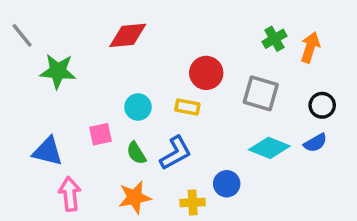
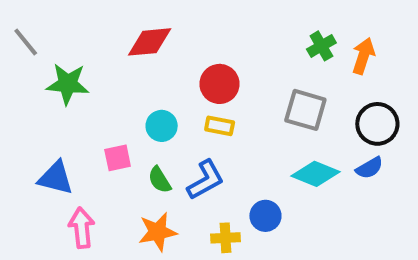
red circle: (206, 73) -> (220, 84), moved
black circle: (322, 105) -> (377, 124), size x1.4

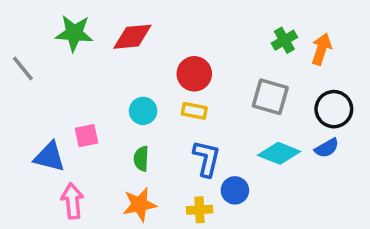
gray line: (26, 42) -> (23, 68), moved
green star: (68, 84) -> (74, 33), moved
pink square: (118, 158) -> (87, 136), moved
green semicircle: (160, 180) -> (141, 159), turned 35
blue L-shape: (206, 180) -> (207, 159), moved, turned -48

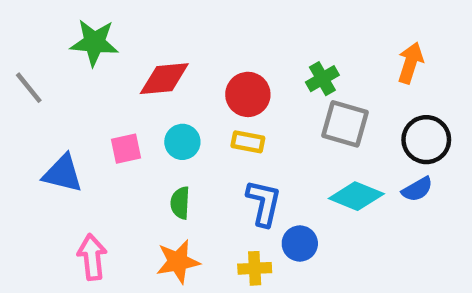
red diamond: (132, 37) -> (164, 79), moved
green cross: (284, 40) -> (322, 79), moved
pink square: (87, 136) -> (126, 149), moved
blue triangle: (49, 157) -> (63, 173), moved

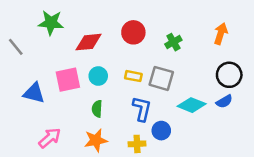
red circle: (248, 94) -> (133, 32), moved
gray square: (345, 124) -> (161, 78), moved
pink square: (126, 149) -> (68, 80), size x1.5
pink arrow: (92, 257) -> (50, 138), turned 55

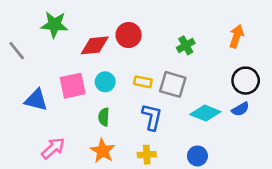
red circle: (133, 32) -> (129, 35), moved
blue circle: (161, 131) -> (197, 156), moved
orange star: (96, 140) -> (103, 151), turned -30

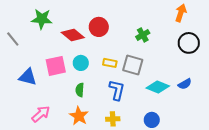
orange arrow: (236, 36) -> (181, 13), moved
red diamond: (95, 45) -> (73, 35), turned 45
black circle: (246, 81) -> (189, 43), moved

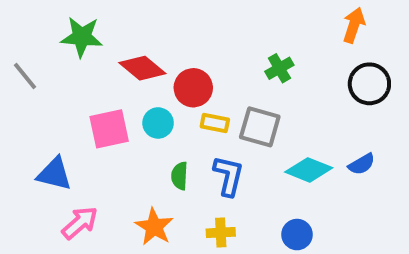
red circle: (99, 27) -> (193, 88), moved
blue triangle: (28, 77) -> (54, 174), moved
green semicircle: (80, 90) -> (180, 176), moved

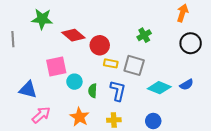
gray line: (25, 76) -> (13, 39), turned 35
cyan circle: (158, 123) -> (74, 82), moved

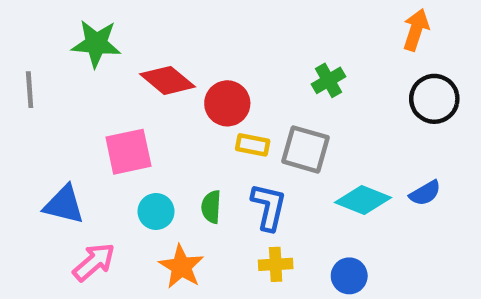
cyan circle: (74, 82) -> (156, 211), moved
yellow cross: (114, 120) -> (276, 264), moved

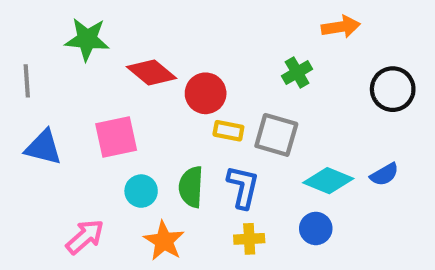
orange arrow: (416, 30) -> (341, 27), moved, turned 63
blue triangle: (64, 205) -> (43, 147), moved
green semicircle: (211, 207) -> (191, 187), size x1.4
blue circle: (349, 276) -> (316, 228), moved

